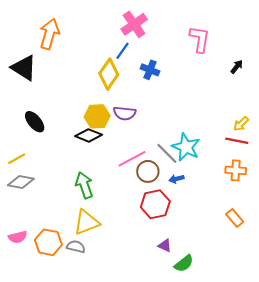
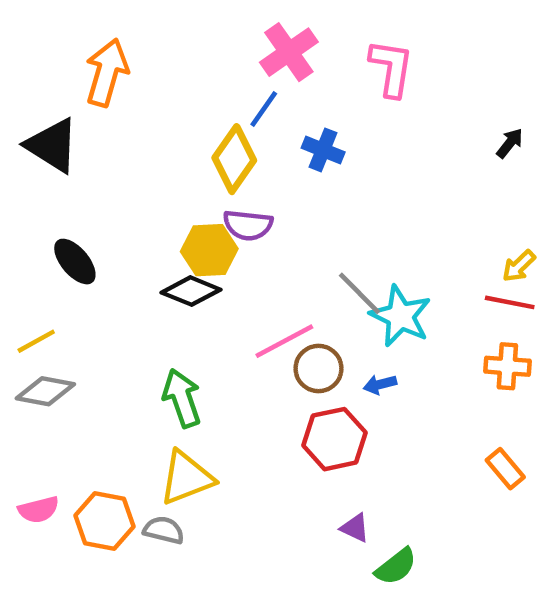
pink L-shape: (200, 39) -> (391, 68), moved
purple semicircle: (125, 113) -> (248, 225), moved
gray line: (167, 153) -> (359, 293), moved

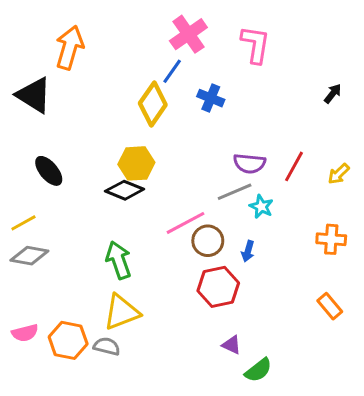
purple semicircle: (248, 225) -> (249, 163), moved
gray line: (359, 293) -> (235, 192), turned -68
red line: (510, 302) -> (294, 166), moved, turned -72
cyan star: (400, 316) -> (261, 207), size x0.6
blue arrow: (380, 384) -> (248, 251), turned -60

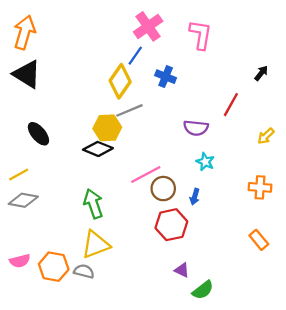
orange arrow: (70, 48) -> (24, 32), moved
red line: (294, 166) -> (231, 105), moved
gray line: (235, 192) -> (129, 110), moved

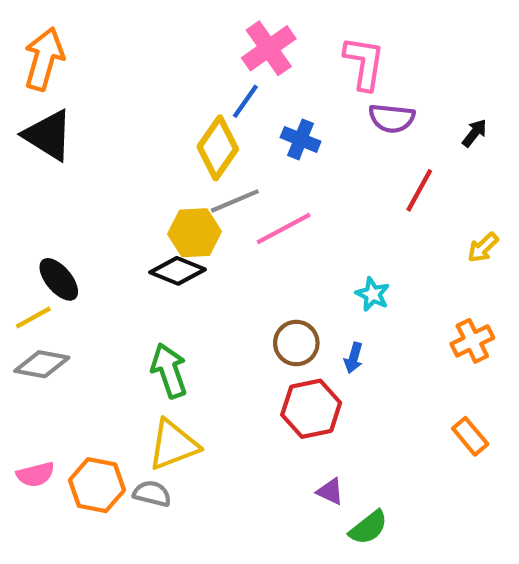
purple semicircle: (196, 128) -> (392, 118), moved
black ellipse: (38, 134) -> (59, 279), moved
pink line: (146, 175) -> (284, 228), moved
orange cross: (260, 187) -> (472, 341), turned -30

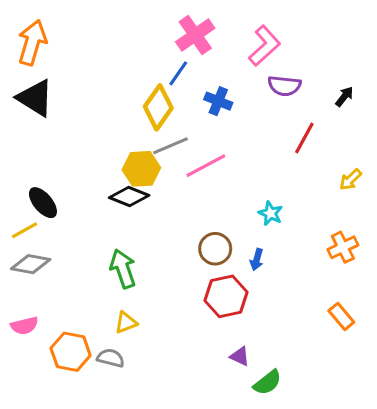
pink L-shape: (364, 63) -> (264, 46), turned 39
yellow triangle: (173, 445) -> (126, 323), size x0.6
pink semicircle: (35, 474) -> (24, 326), moved

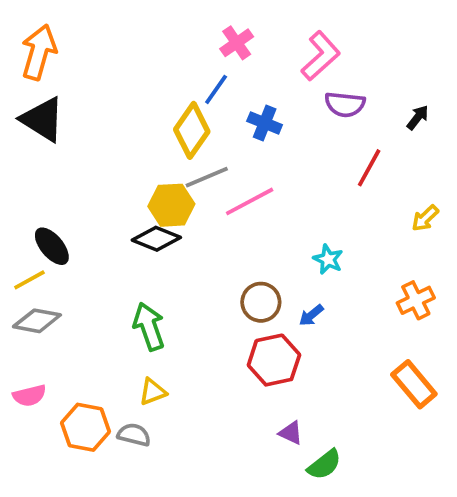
pink cross: (195, 35) -> (237, 43), size x0.7
blue arrow: (257, 260) -> (311, 315), turned 35
orange rectangle: (341, 316) -> (414, 384), size x1.4

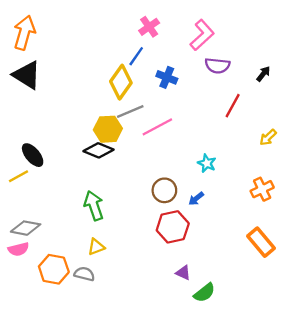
gray diamond: (37, 321) -> (26, 228), moved

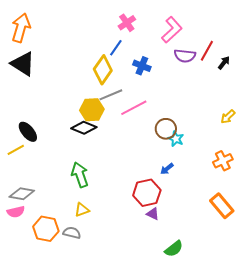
red line: (233, 106) -> (207, 51), moved
brown circle: (164, 190) -> (166, 129), moved
purple triangle: (183, 273) -> (153, 214), moved

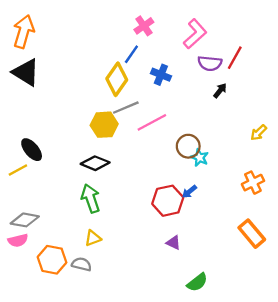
black arrow: (224, 63) -> (220, 91), moved
black diamond: (84, 128) -> (95, 163), moved
red hexagon: (147, 193) -> (168, 201), moved

